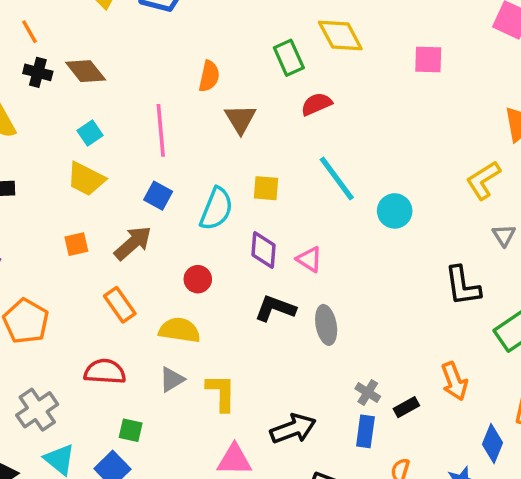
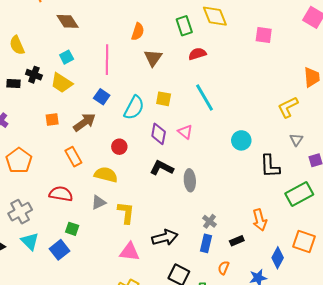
black cross: (38, 72) -> (34, 75), moved
cyan circle: (395, 211) -> (241, 140), moved
pink triangle: (309, 259) -> (185, 132), moved
black rectangle: (406, 407) -> (237, 241), moved

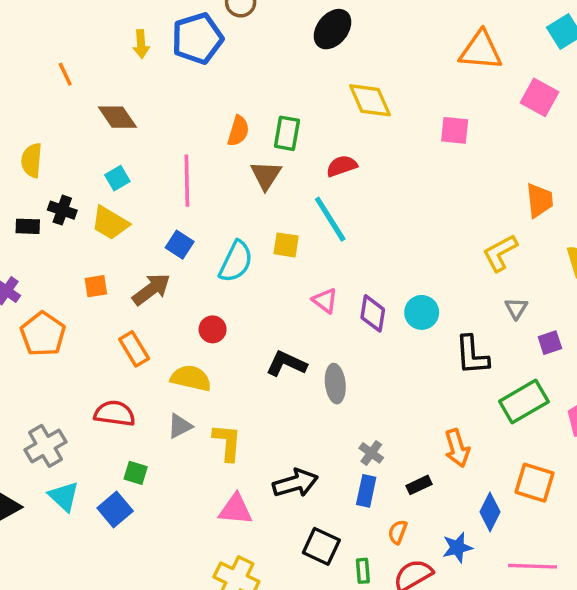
green rectangle: (184, 26) -> (287, 133), moved, turned 30
yellow semicircle: (17, 45) -> (32, 160), turned 30
cyan line: (204, 97) -> (330, 219), moved
purple diamond: (159, 134) -> (373, 313), moved
orange pentagon: (19, 161) -> (43, 334), moved

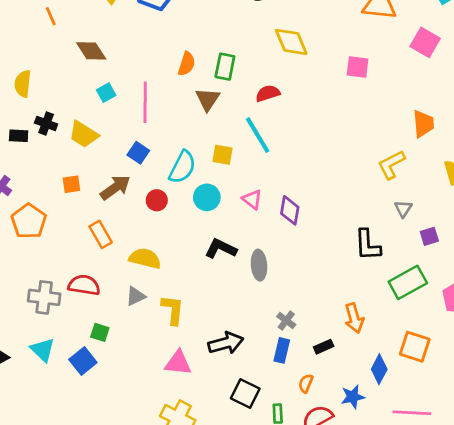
cyan square: (117, 178) -> (106, 93), moved
cyan circle: (422, 312) -> (207, 197), moved
red circle: (213, 329) -> (157, 200), moved
gray cross: (46, 446) -> (44, 297), moved, turned 36

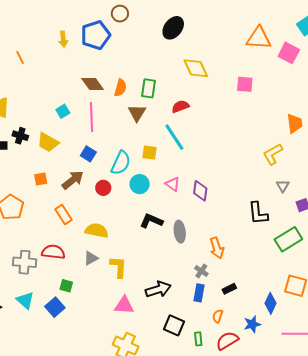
pink square: (425, 42) -> (289, 53), moved
brown diamond: (91, 51) -> (93, 84), moved
orange arrow: (354, 318) -> (217, 248), moved

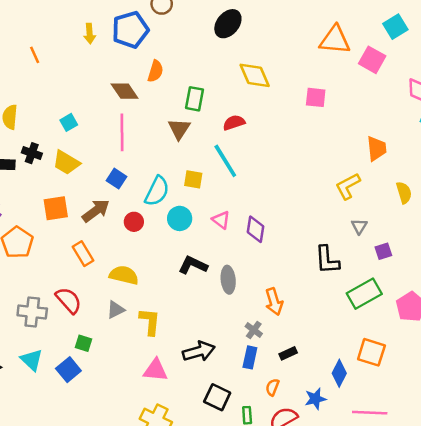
orange semicircle: (120, 88) -> (155, 71), moved
cyan square: (63, 111) -> (69, 122), moved
orange square: (41, 179) -> (56, 208), size x1.5
red semicircle: (53, 252) -> (69, 300), turned 40

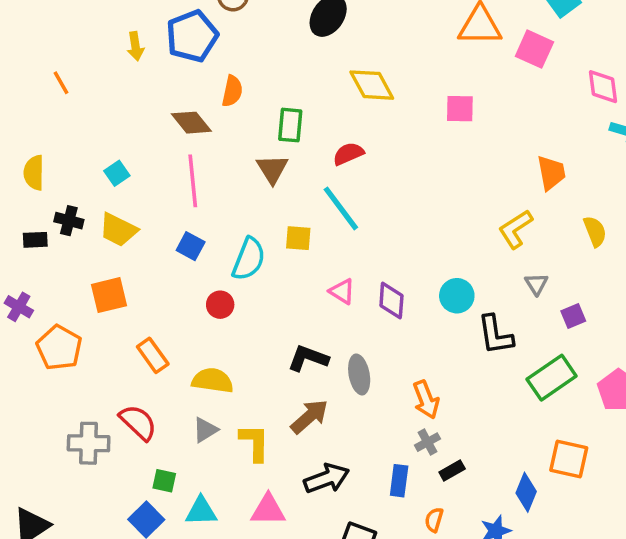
brown arrow: (96, 211) -> (309, 417), moved
cyan circle: (180, 218) -> (457, 296), moved
gray cross: (254, 330) -> (428, 442), moved, turned 30
cyan triangle: (32, 360) -> (201, 511), moved, turned -40

